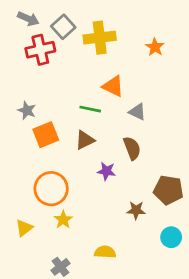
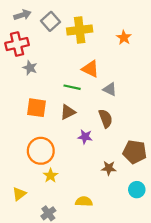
gray arrow: (28, 19) -> (22, 15), turned -42
red cross: (40, 50) -> (17, 44), moved
gray star: (27, 110) -> (30, 68), moved
orange square: (46, 135) -> (36, 108), turned 30
yellow triangle: (24, 228) -> (19, 194), moved

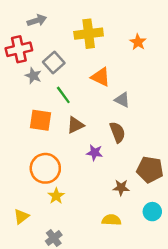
gray arrow: (22, 15) -> (37, 20), moved
gray square: (51, 21) -> (54, 63), moved
green line: (72, 87) -> (63, 95), moved, turned 42
yellow semicircle: (84, 201) -> (111, 220), moved

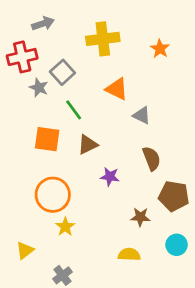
brown semicircle: (117, 132) -> (152, 159), moved

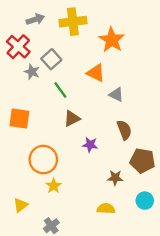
yellow cross: (103, 39) -> (73, 22), moved
orange star: (160, 49) -> (112, 40), moved, size x1.6
red cross: (22, 57) -> (18, 47), turned -35
orange square: (47, 139) -> (19, 119), moved

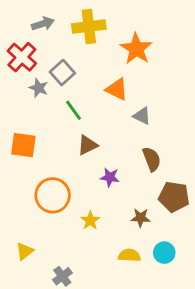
yellow star: (54, 186) -> (90, 220), moved
cyan circle: (145, 201) -> (164, 253), moved

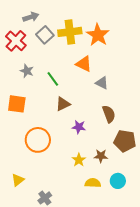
yellow cross: (89, 26) -> (70, 32), moved
gray square: (62, 73) -> (45, 35), moved
gray star: (39, 88) -> (27, 71), moved
yellow star: (90, 220) -> (79, 160), moved

